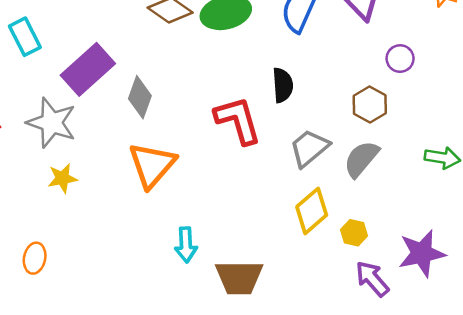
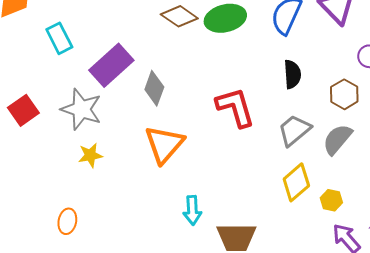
black semicircle: (283, 85) -> (292, 74), moved

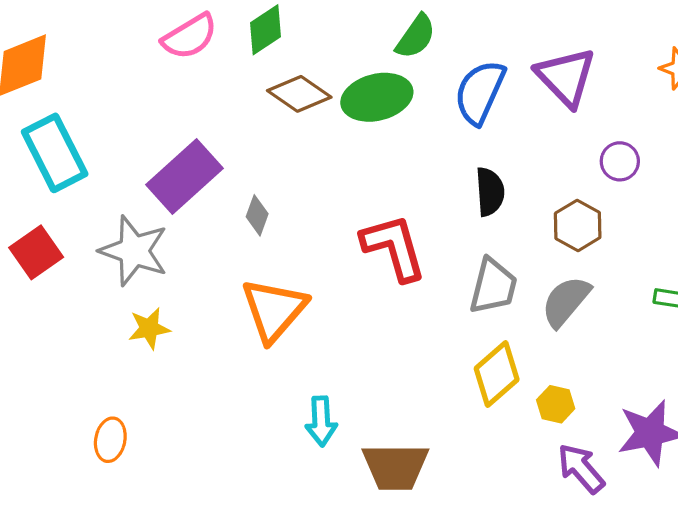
cyan rectangle: (59, 38) -> (55, 153), moved, size x1.4
gray diamond: (154, 88) -> (257, 215), size x0.7
gray trapezoid: (294, 130) -> (493, 286), turned 144

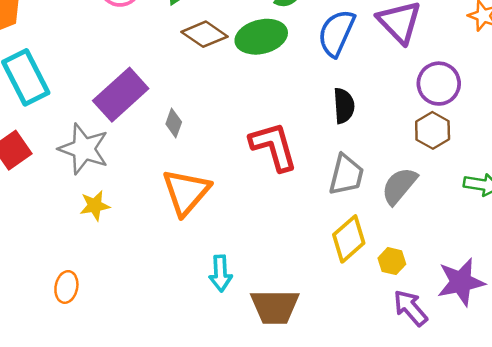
purple circle: (620, 161) -> (439, 84), size x1.5
brown hexagon: (578, 225) -> (433, 130), moved

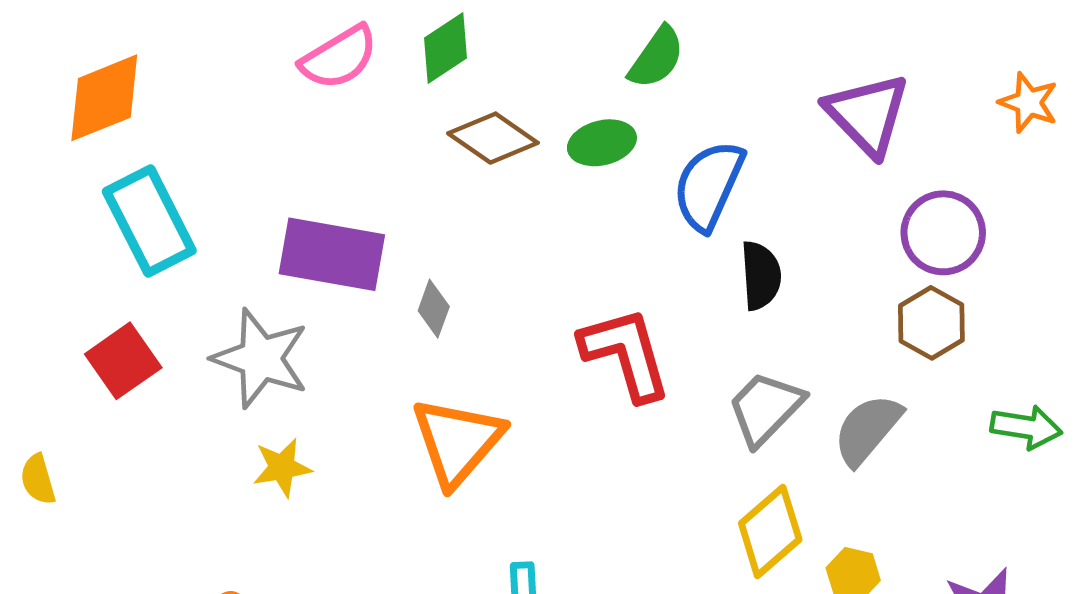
blue semicircle: (336, 33) -> (709, 185), moved
green ellipse: (261, 37) -> (602, 143), size x0.7
purple rectangle: (121, 95) -> (332, 254), turned 52
gray trapezoid: (346, 175) -> (765, 408), turned -150

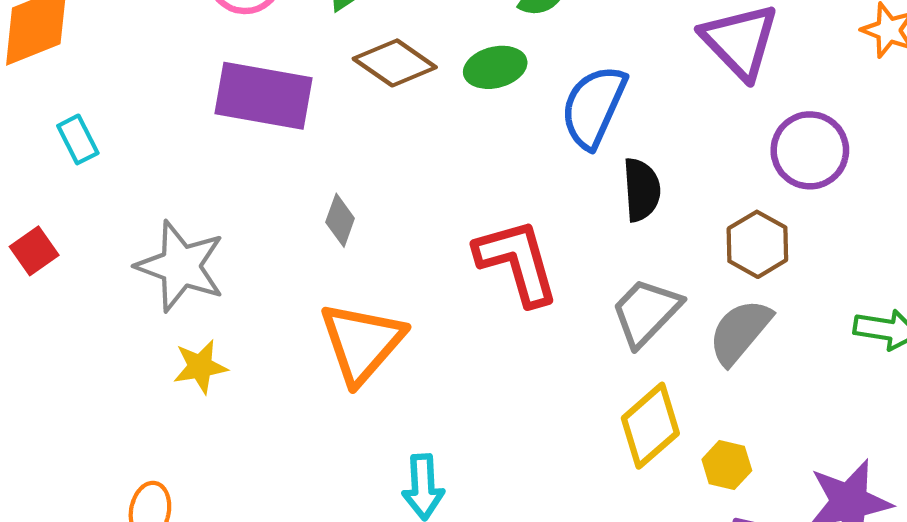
cyan rectangle: (149, 221) -> (78, 139), size x0.5
purple rectangle: (332, 254) -> (264, 96), moved
brown hexagon: (931, 323) -> (757, 244), moved
red square: (123, 361) -> (34, 251), moved, size x0.7

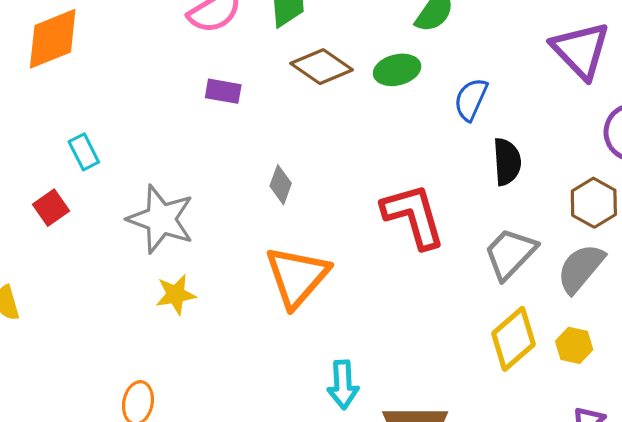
purple rectangle: (264, 96) -> (223, 91), size x0.5
blue semicircle: (594, 107) -> (471, 99), size x0.7
cyan rectangle: (78, 139) -> (84, 152), moved
yellow hexagon: (727, 465) -> (574, 345), moved

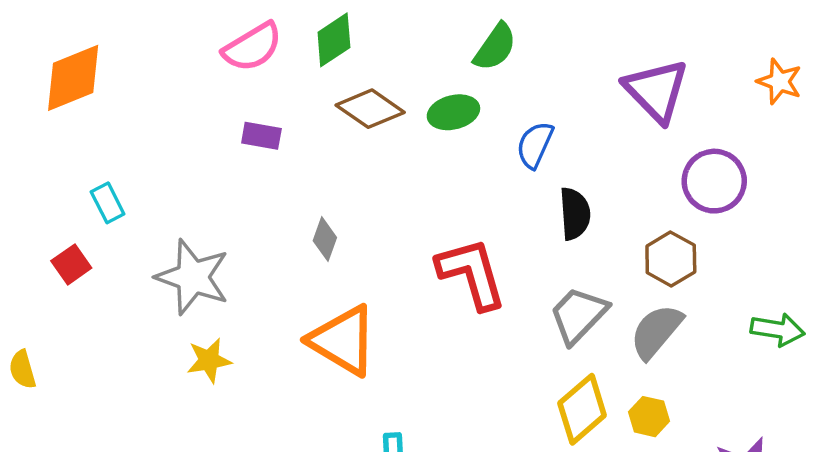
orange triangle: (297, 276) -> (343, 340), turned -40

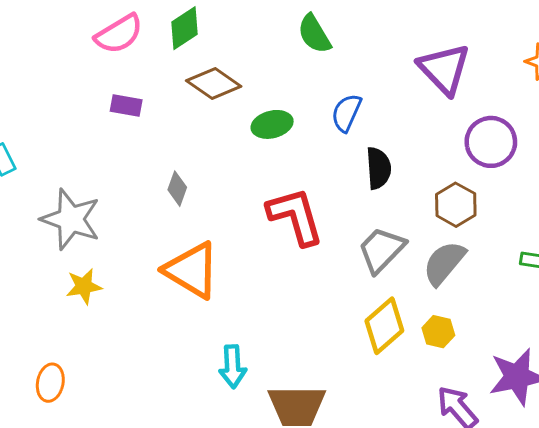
green semicircle: (495, 47) -> (314, 34), turned 114
green ellipse: (453, 112) -> (272, 124), moved

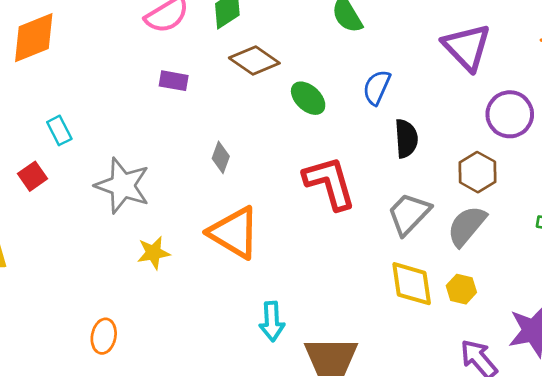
green ellipse: (272, 124) -> (308, 98), turned 57
yellow star: (84, 286) -> (153, 253), moved
yellow diamond: (384, 326) -> (412, 284), turned -57

